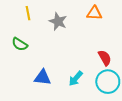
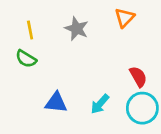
yellow line: (28, 13) -> (30, 30), moved
orange triangle: (94, 13) -> (125, 18), turned -49

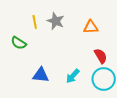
orange triangle: (125, 18) -> (91, 27), moved, turned 42
yellow line: (30, 30) -> (35, 22), moved

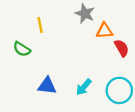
gray star: (56, 21) -> (85, 14), moved
red semicircle: (101, 56) -> (122, 48), moved

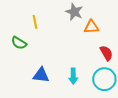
red semicircle: (122, 48) -> (106, 53), moved
cyan arrow: (84, 87) -> (73, 76), turned -42

